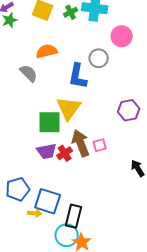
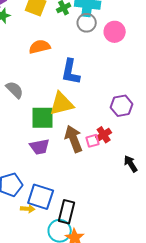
gray circle: (99, 58) -> (87, 23), moved
gray semicircle: (29, 73) -> (15, 90), moved
yellow triangle: (69, 108) -> (62, 104), turned 40
red cross: (65, 153) -> (104, 135), moved

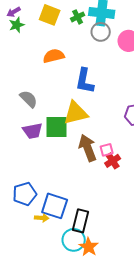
red cross: (104, 135) -> (113, 161), moved
purple trapezoid: (40, 147) -> (33, 131), moved

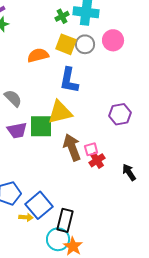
yellow square: (50, 15) -> (66, 44), moved
gray circle: (101, 32) -> (85, 44), moved
blue square: (55, 206) -> (39, 205), turned 32

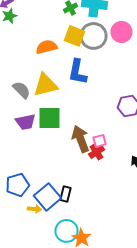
gray circle: (85, 44) -> (94, 36), size x1.4
yellow triangle: (60, 112) -> (46, 85), moved
red cross: (97, 160) -> (96, 152), moved
black rectangle: (65, 220) -> (66, 194), moved, size x0.7

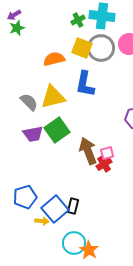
green square: (50, 118) -> (57, 130), turned -35

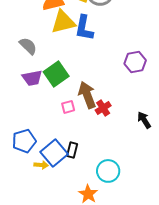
yellow triangle: (53, 97) -> (63, 22), moved
pink square: (107, 153) -> (68, 107), moved
cyan circle: (74, 243) -> (108, 171), moved

